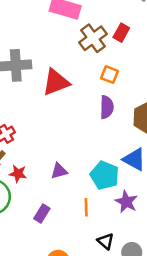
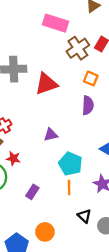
purple triangle: (59, 171) -> (51, 135), moved
cyan pentagon: (105, 175) -> (70, 164), moved

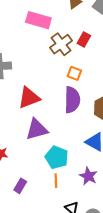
red triangle: (46, 84) -> (29, 98), moved
purple semicircle: (88, 105) -> (72, 100), size x1.4
purple triangle: (51, 135) -> (37, 129), size x1.6

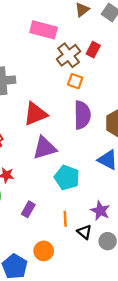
orange square: (74, 73) -> (75, 81), moved
purple star: (88, 176) -> (100, 211), moved
orange line: (56, 181) -> (65, 219), moved

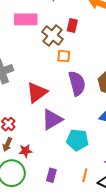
orange line: (65, 219) -> (85, 175), turned 32

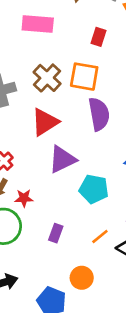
brown cross: (53, 35) -> (47, 78), moved
orange square: (64, 56) -> (84, 77), size x1.6
orange line: (85, 175) -> (100, 236), turned 32

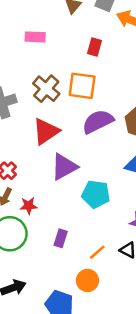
pink rectangle: (38, 24) -> (35, 37), size x0.7
purple semicircle: (99, 114) -> (98, 122), turned -104
orange line: (100, 236) -> (97, 252), moved

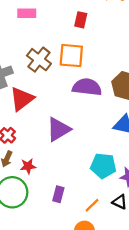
purple semicircle: (98, 122) -> (87, 87), turned 36
red triangle: (46, 131) -> (22, 99), moved
cyan pentagon: (96, 194) -> (103, 166), moved

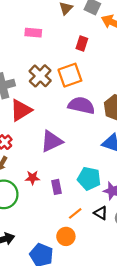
orange square: (71, 56) -> (70, 75), turned -30
red star: (28, 166) -> (32, 178), moved
purple rectangle: (58, 194) -> (57, 187), moved, turned -32

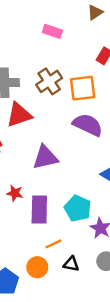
purple rectangle: (57, 187) -> (39, 209), size x1.6
black triangle: (101, 213) -> (71, 264), moved, turned -32

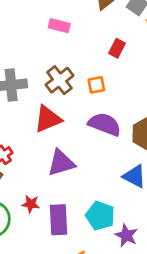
orange square: (83, 88) -> (96, 85), size x0.6
red triangle: (19, 115) -> (48, 119), moved

